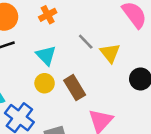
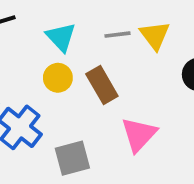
gray line: (86, 42) -> (117, 35), moved, turned -54

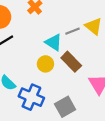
cyan triangle: (61, 37) -> (53, 42), moved

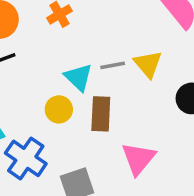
brown rectangle: (71, 62) -> (101, 114), turned 36

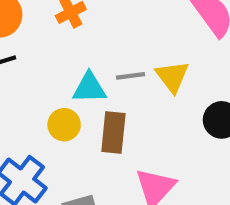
cyan triangle: (78, 77) -> (89, 88), turned -48

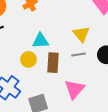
gray line: (130, 76) -> (78, 54), moved

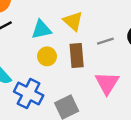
yellow triangle: (81, 34) -> (73, 21), moved
cyan triangle: (40, 41) -> (41, 30), moved

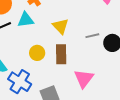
cyan triangle: (41, 30) -> (26, 20), moved
gray line: (105, 41) -> (92, 36), moved

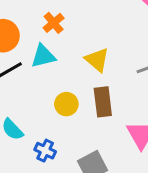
blue cross: (20, 82) -> (45, 151), size x0.6

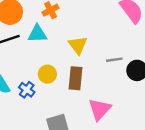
blue cross: (45, 151) -> (27, 90), moved

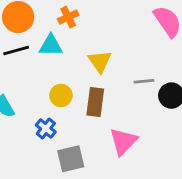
blue cross: (27, 90) -> (46, 129), moved

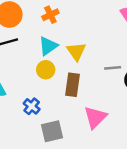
cyan triangle: (51, 45) -> (48, 46), moved, turned -36
yellow circle: (61, 95) -> (46, 70), moved

